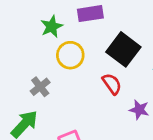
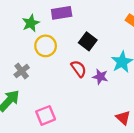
black square: (123, 49) -> (88, 41), size x0.7
purple star: (139, 110) -> (100, 77), moved

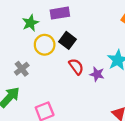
black square: (88, 41) -> (67, 40), moved

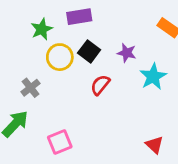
red semicircle: (76, 67) -> (100, 85), turned -105
purple star: (97, 74) -> (127, 53), moved

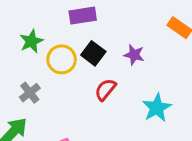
green star: (42, 29) -> (31, 41), moved
cyan star: (153, 77) -> (157, 108), moved

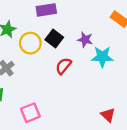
cyan star: (157, 108) -> (102, 57), moved, turned 30

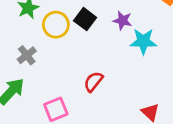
red semicircle: (63, 66) -> (93, 82), moved

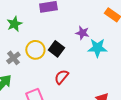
black square: (85, 19) -> (56, 49), moved
yellow circle: (56, 25) -> (35, 50), moved

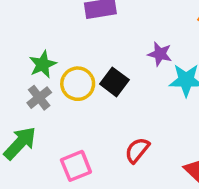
green star: (14, 24) -> (43, 64), moved
red semicircle: (61, 77) -> (137, 150), moved

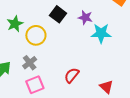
black square: (114, 82) -> (58, 14), moved
gray cross: (39, 98) -> (30, 63), moved

